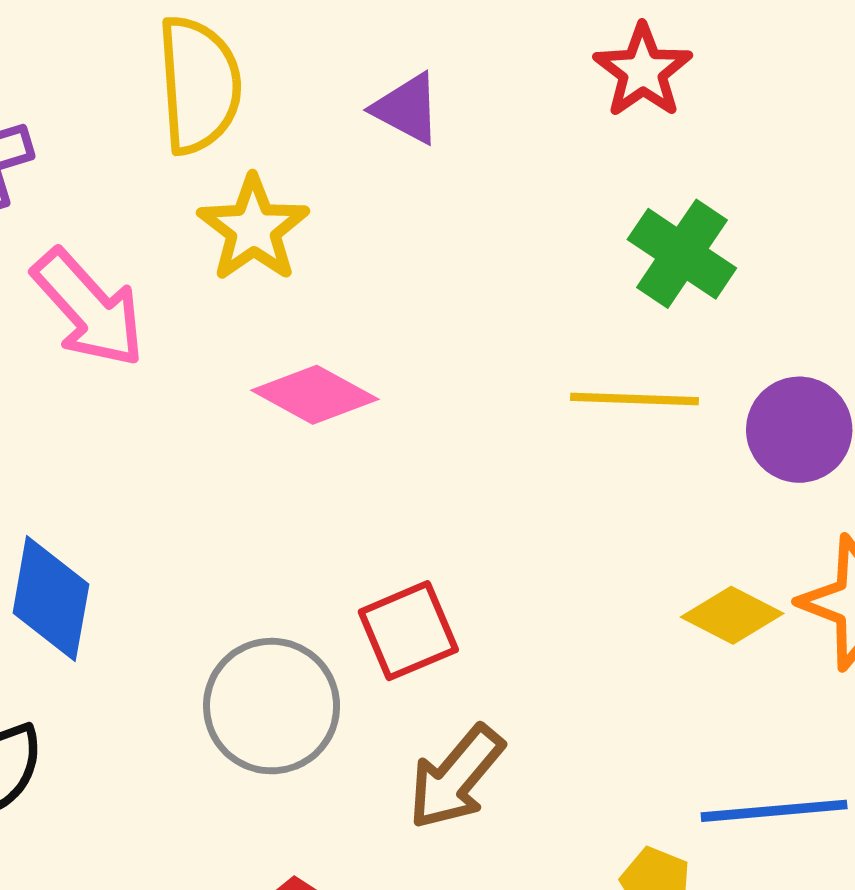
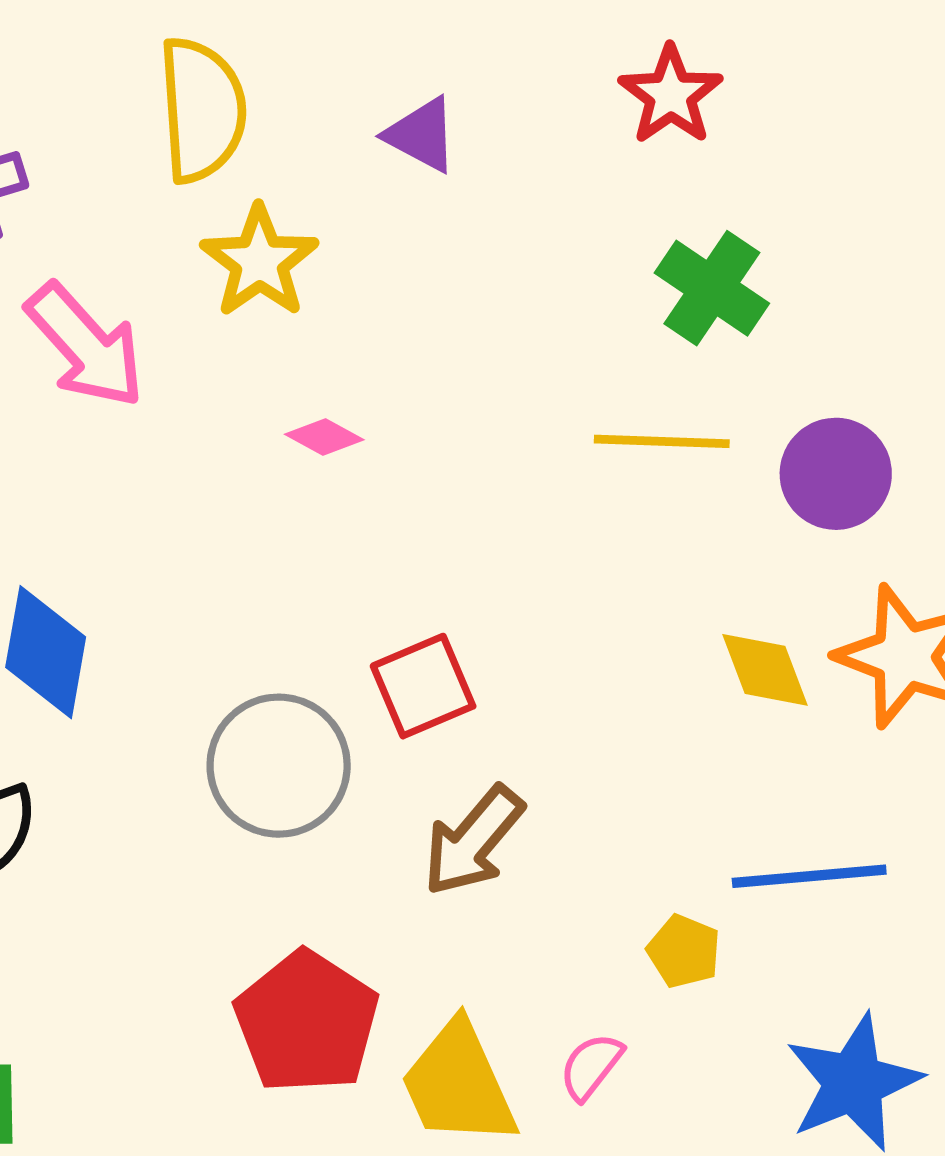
pink diamond: (315, 395) -> (324, 437), size x0.6
yellow diamond: (732, 615) -> (765, 670), turned 42

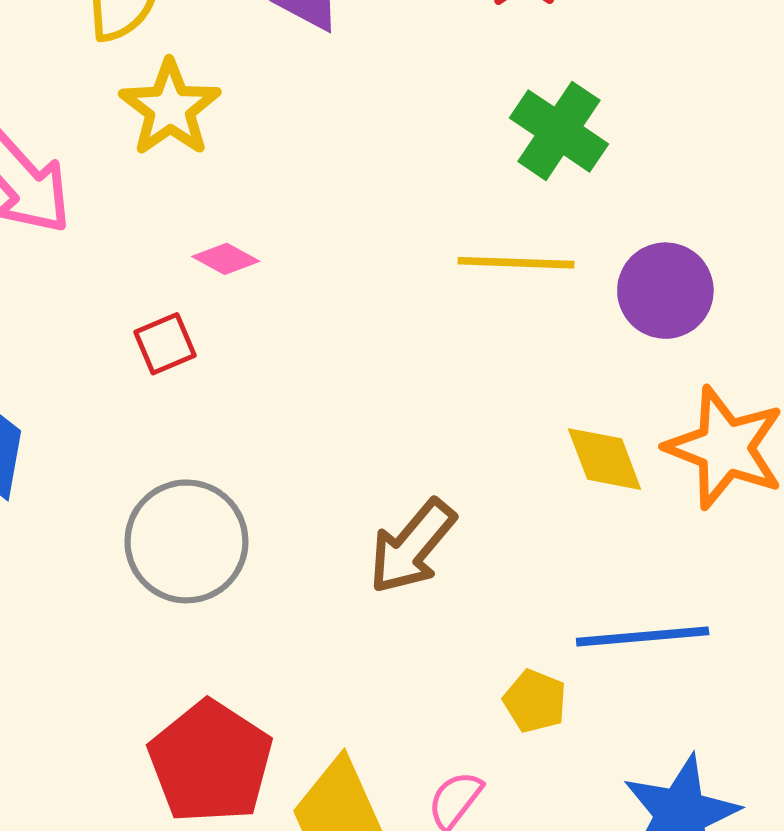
red square: (423, 686) -> (165, 344), moved, size x0.7
brown arrow: (473, 841) -> (412, 547), moved

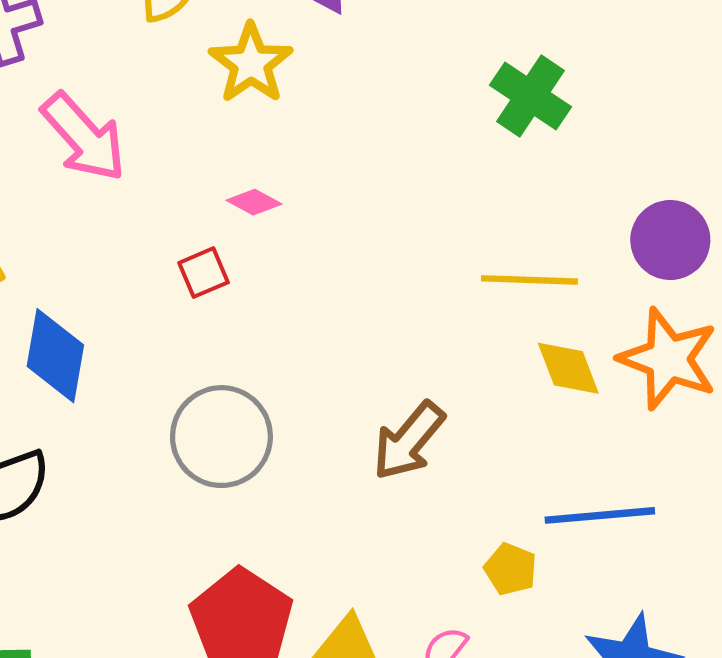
yellow star: (170, 108) -> (251, 63), moved
yellow line: (516, 263) -> (529, 280), moved
purple circle: (665, 291) -> (670, 240), moved

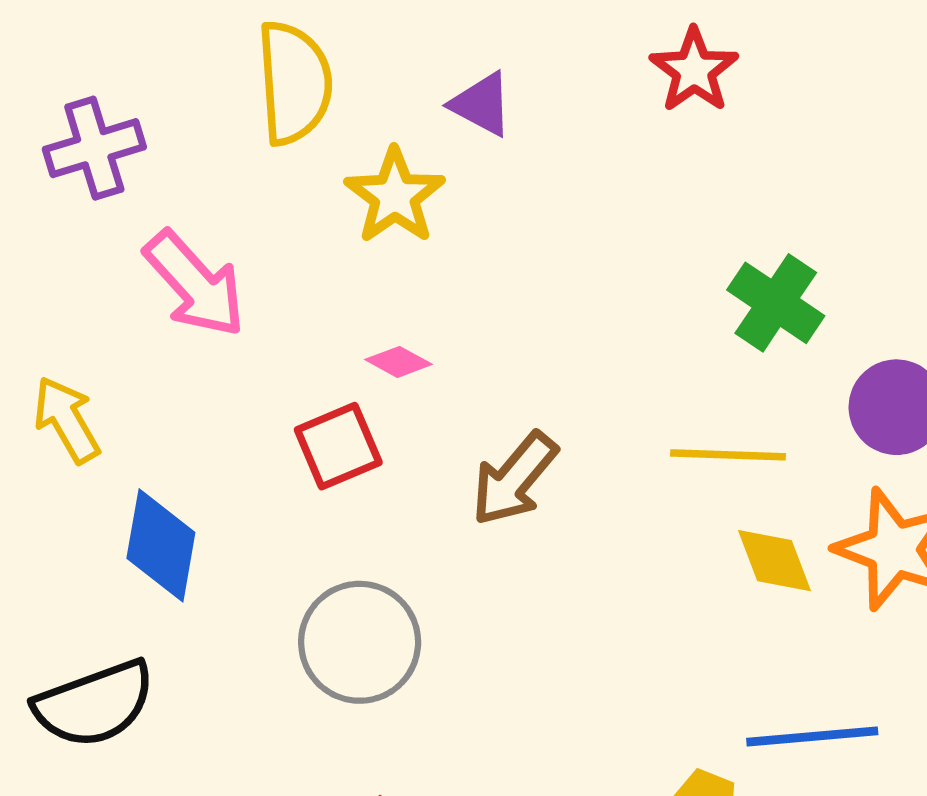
green cross: (531, 96) -> (776, 303), moved
red square: (204, 273) -> (338, 446), size x1.4
brown arrow: (409, 441) -> (514, 479), moved

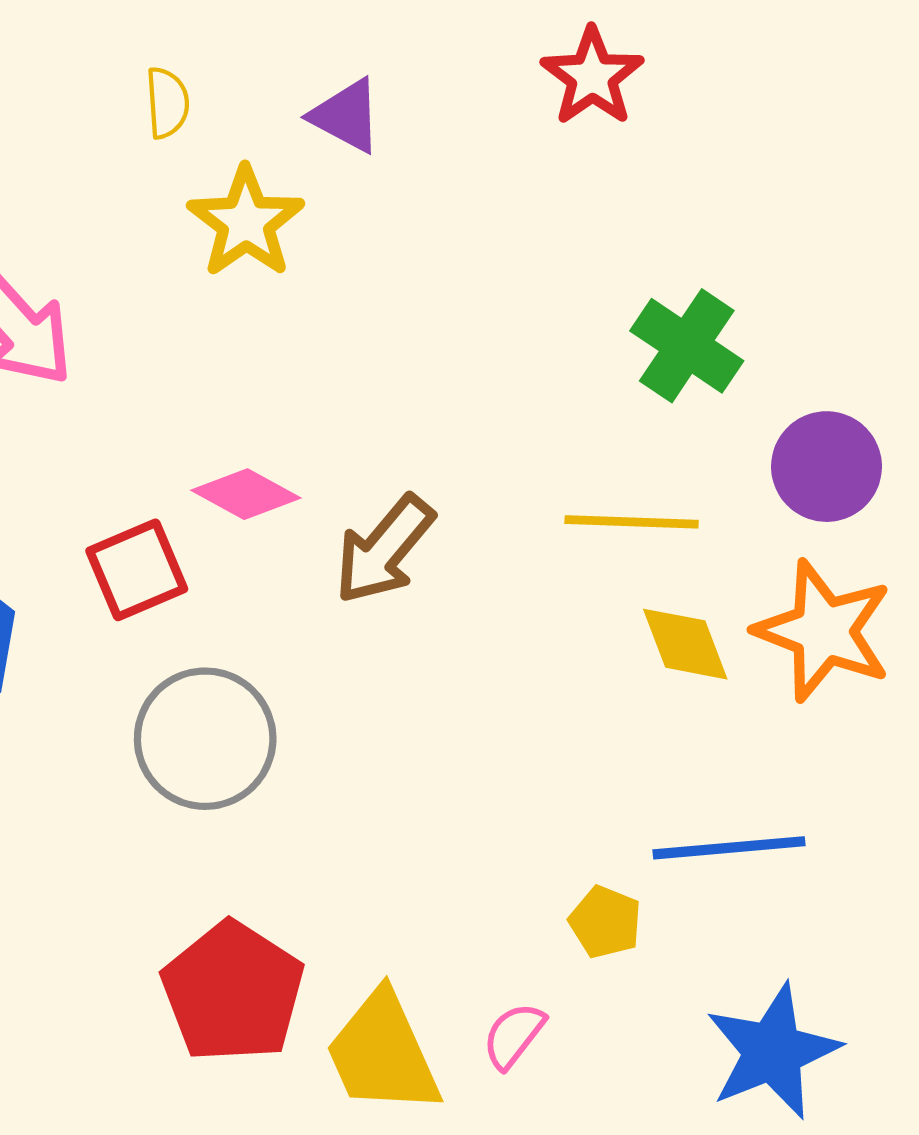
yellow semicircle: (294, 83) -> (167, 103), moved, size x0.5
pink diamond: (399, 362) -> (246, 494), moved, size x1.4
red square: (338, 446) -> (137, 570), moved

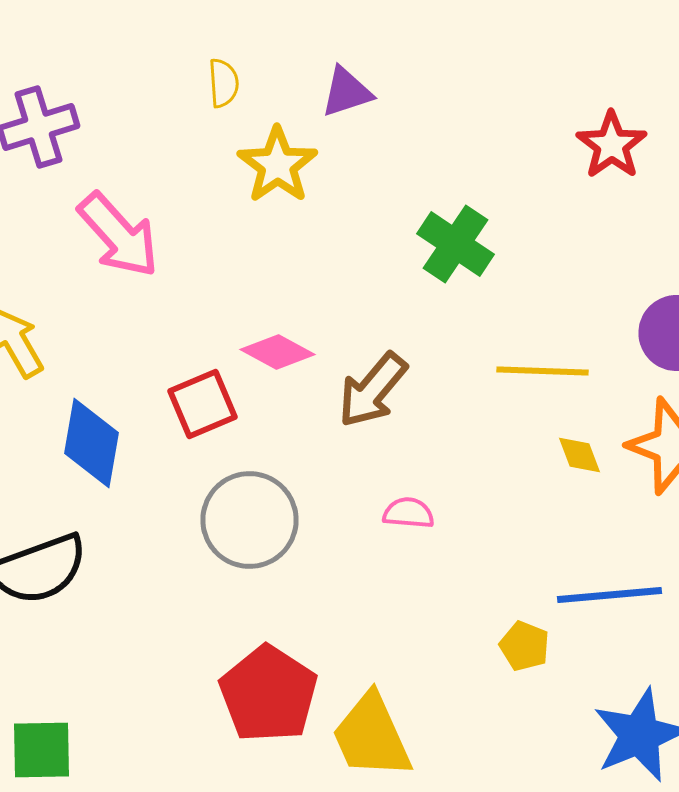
red star: (592, 77) -> (612, 145), moved
purple triangle: (346, 116) -> (346, 92), turned -46
green cross: (687, 346) -> (456, 244), moved
yellow diamond: (685, 644) -> (580, 455), size x0.7
pink semicircle: (514, 1036) -> (408, 513), moved, turned 57

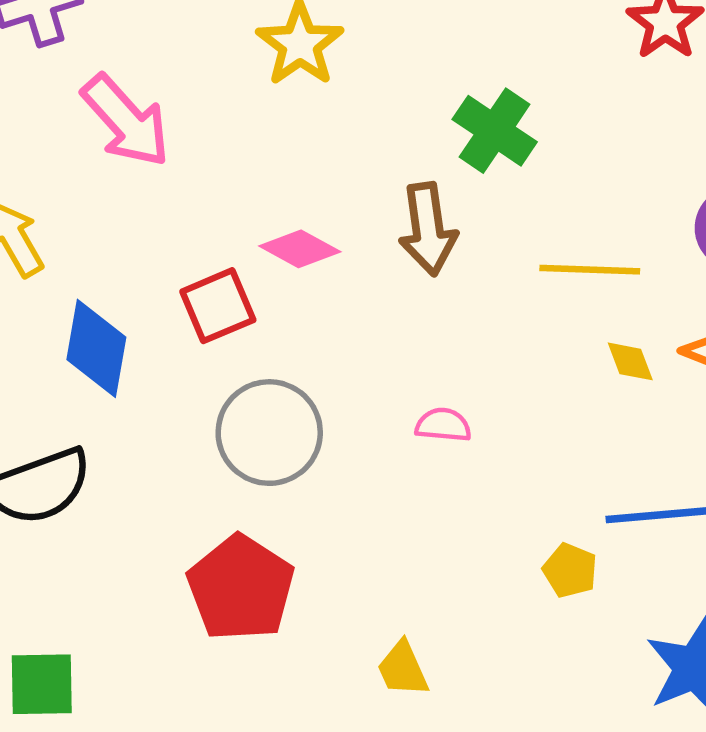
brown arrow: (372, 390) -> (428, 229), moved, turned -48
red pentagon: (268, 694) -> (241, 588), moved
yellow trapezoid: (372, 736) -> (403, 669), size x0.6

